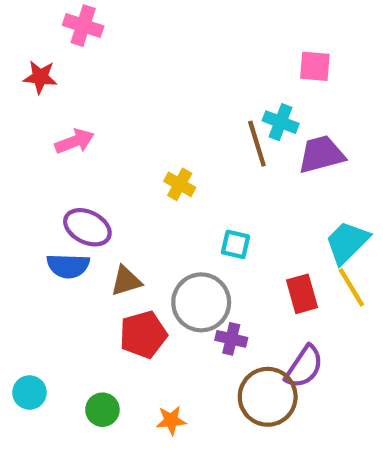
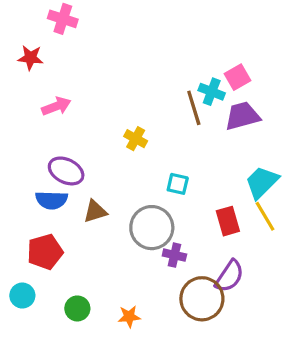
pink square: (315, 66) -> (238, 77), moved, turned -35
red pentagon: (143, 335) -> (45, 252), moved

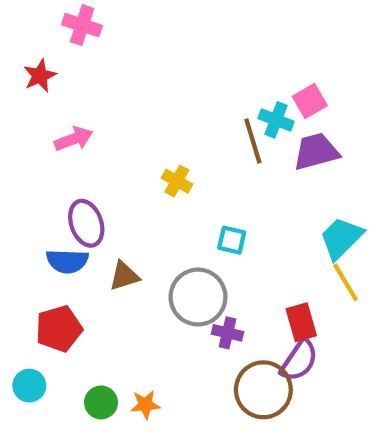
red star: (30, 58) -> (40, 76), turned -30
purple ellipse: (66, 171) -> (86, 223), turned 44
red rectangle: (228, 221) -> (301, 322), moved
orange star: (129, 317) -> (145, 405), moved

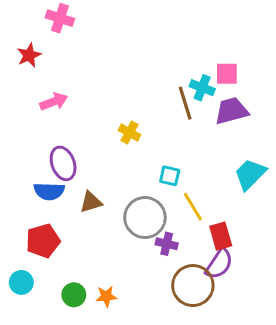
pink square: (310, 101) -> (227, 74), turned 30
yellow line: (346, 282) -> (193, 207), moved

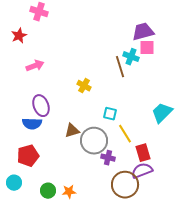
purple trapezoid: (232, 111) -> (143, 32), moved
brown triangle: (91, 202) -> (72, 131), moved
purple semicircle: (219, 264) -> (142, 171), turned -145

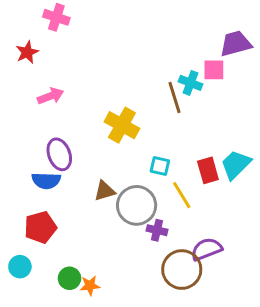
purple trapezoid: (143, 32) -> (236, 44), moved
yellow cross: (84, 86) -> (122, 125), size x1.6
red rectangle: (143, 153) -> (208, 170), moved
orange star: (69, 192) -> (90, 286), moved

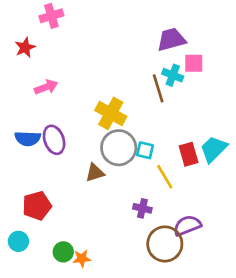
pink cross: (56, 17) -> (51, 16), turned -35
purple trapezoid: (236, 44) -> (171, 40), moved
blue semicircle: (46, 181) -> (28, 138), moved
gray circle: (137, 205) -> (119, 148), moved

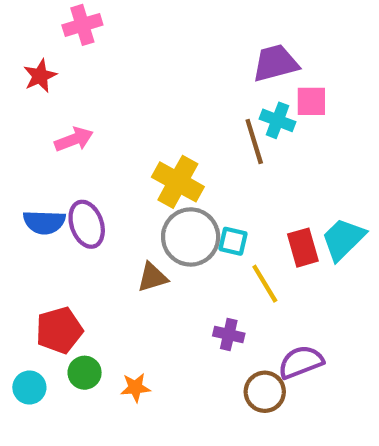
brown circle: (165, 244) -> (265, 392), size x0.7
green circle: (63, 252) -> (85, 373), moved
orange star: (82, 258) -> (135, 388), moved

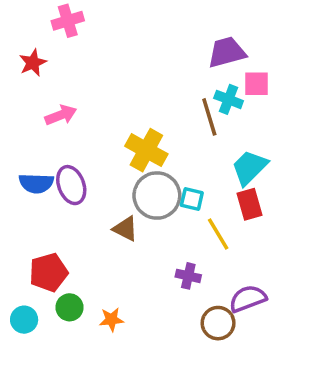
cyan trapezoid: (343, 239) -> (249, 168), moved
brown triangle: (152, 277) -> (125, 229), turned 44

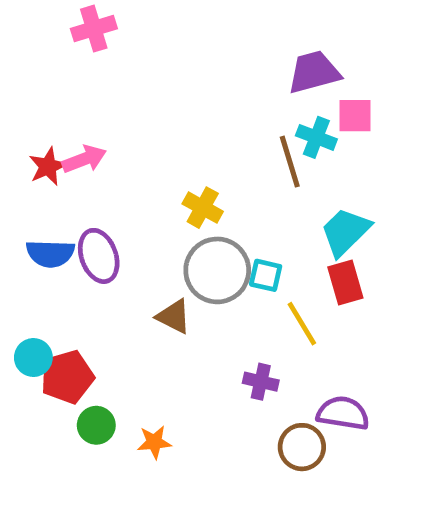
red star: (33, 63) -> (48, 166), moved
yellow cross: (146, 150) -> (203, 208), size x0.7
purple semicircle: (248, 299) -> (343, 413), turned 30
cyan circle: (24, 320) -> (33, 358), moved

